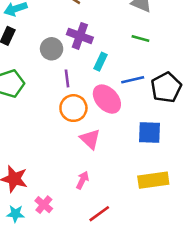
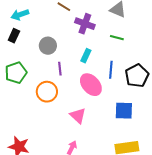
purple cross: (80, 36) -> (85, 24), moved
blue line: (133, 80) -> (111, 70), turned -72
orange circle: (73, 108) -> (47, 92), moved

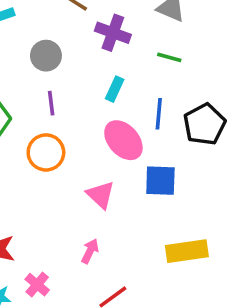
gray circle: (48, 46) -> (46, 56), moved
purple line: (60, 69) -> (51, 103), moved
blue square: (124, 111) -> (160, 181), moved

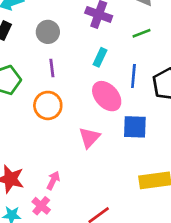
green line: (169, 57) -> (141, 33), turned -36
pink triangle: (101, 195) -> (89, 138), turned 30
pink arrow: (90, 251) -> (53, 180), moved

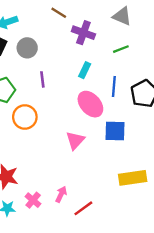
gray circle: (48, 32) -> (27, 48), moved
orange circle: (48, 105) -> (25, 117), moved
pink arrow: (53, 180) -> (61, 194), moved

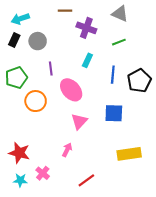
brown line: (59, 13) -> (65, 11), turned -32
pink ellipse: (90, 104) -> (71, 90), moved
pink arrow: (61, 194) -> (67, 150), moved

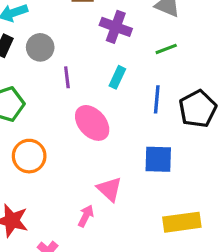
purple line: (51, 69) -> (67, 77), moved
orange circle: (36, 101) -> (29, 156), moved
pink triangle: (79, 121) -> (109, 189), moved, turned -30

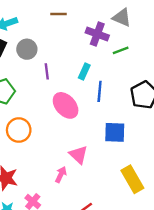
purple cross: (116, 27) -> (97, 34), moved
blue line: (157, 99) -> (100, 91), moved
yellow rectangle: (182, 222) -> (132, 179), turned 68

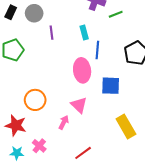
cyan rectangle: (84, 71) -> (84, 33), turned -40
pink ellipse: (66, 105) -> (82, 70), moved, turned 35
orange circle: (19, 130) -> (35, 100), moved

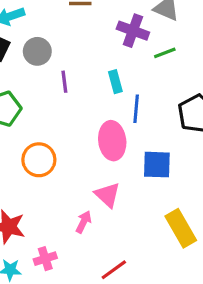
orange circle: (35, 100) -> (39, 160), moved
pink cross: (39, 146) -> (45, 259), turned 32

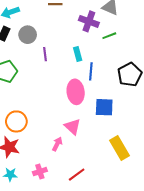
orange circle: (39, 160) -> (16, 121), moved
pink cross: (45, 259) -> (40, 172), moved

